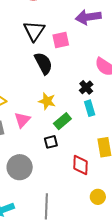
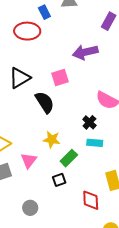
black triangle: (34, 31) -> (20, 78), moved, turned 30
cyan rectangle: (90, 108) -> (95, 143), turned -63
gray circle: (20, 167) -> (30, 208), size x0.6

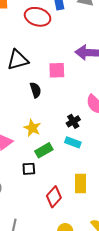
black semicircle: (45, 102) -> (35, 90), size x0.7
red diamond: (91, 200) -> (54, 197), turned 30

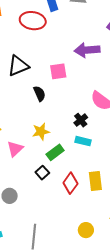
yellow star: (32, 128) -> (41, 132), turned -30
black square: (29, 169) -> (42, 173), turned -32
red diamond: (54, 197) -> (70, 183), moved

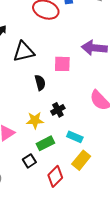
black cross: (81, 120) -> (58, 110), moved
yellow rectangle: (95, 181) -> (81, 160), moved, turned 36

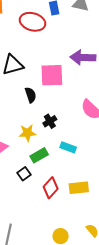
pink square: (62, 64) -> (52, 75), size x1.4
yellow rectangle: (81, 160) -> (79, 188), moved, turned 48

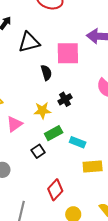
cyan rectangle: (68, 147) -> (78, 142), moved
red diamond: (51, 188) -> (55, 190), moved

